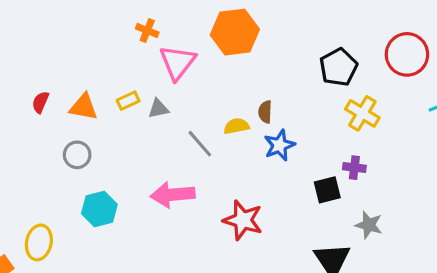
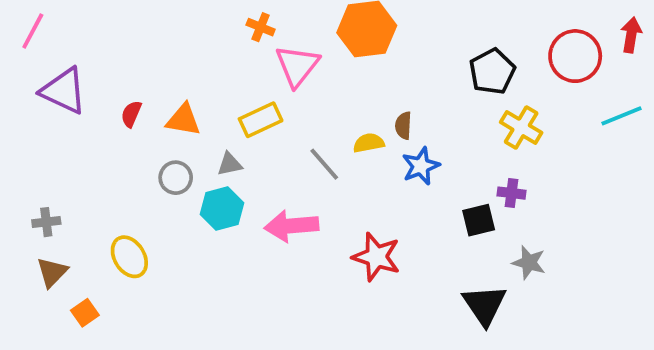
yellow rectangle: (128, 101) -> (261, 120), moved, size x1.5
gray triangle: (158, 109) -> (230, 164), moved
cyan hexagon: (99, 209) -> (222, 209), moved
yellow ellipse: (39, 242) -> (129, 257), moved, turned -44

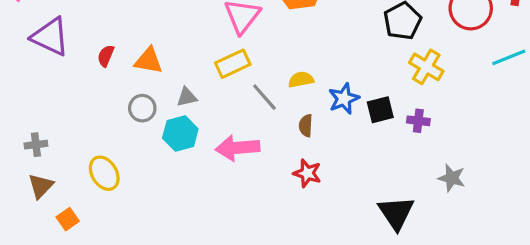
yellow rectangle: (261, 120) -> (233, 64), moved
brown semicircle: (403, 126) -> (306, 126), moved
black square: (479, 220) -> (380, 110), moved
red star: (376, 257) -> (307, 173), size x0.7
gray star: (529, 263) -> (452, 178), moved

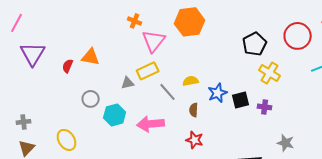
purple triangle: (50, 37) -> (33, 54), turned 36
orange triangle: (149, 61) -> (91, 57), moved
gray triangle: (187, 97) -> (128, 83), moved

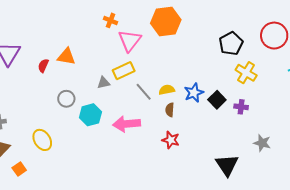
yellow semicircle: (191, 81) -> (167, 90), moved
black square: (241, 100) -> (217, 100), turned -30

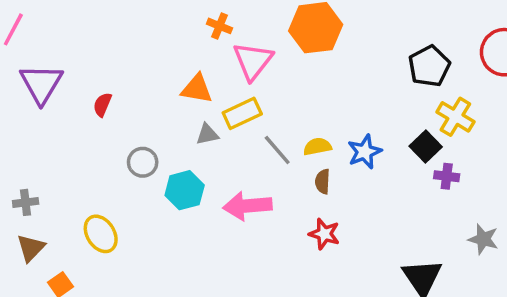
orange triangle: (66, 57) -> (197, 89), moved
black square: (217, 100) -> (426, 147), moved

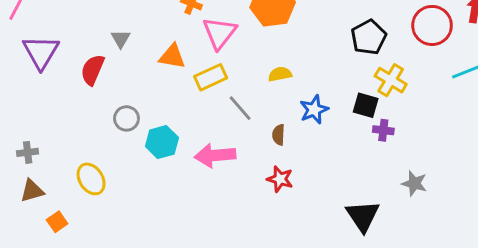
red semicircle: (102, 105) -> (93, 70), size x1.5
gray triangle: (207, 134) -> (121, 39), moved, turned -48
yellow semicircle: (317, 147) -> (280, 74), moved
black square: (426, 147) -> (366, 105), turned -30
brown triangle: (31, 248) -> (32, 191), turned 30

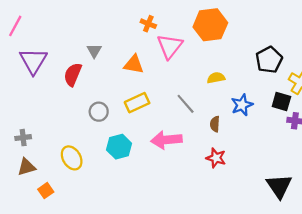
black pentagon: (369, 37) -> (269, 60), moved
yellow rectangle: (211, 77) -> (137, 103), moved
cyan hexagon: (162, 142) -> (119, 147), moved

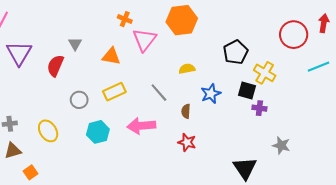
yellow ellipse: (72, 158) -> (48, 131), moved

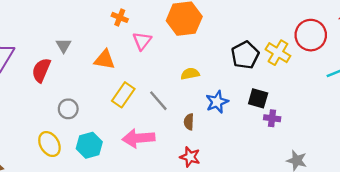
pink triangle: (144, 40) -> (142, 41), size x0.7
yellow cross: (265, 73) -> (278, 53), moved
yellow rectangle: (114, 92) -> (123, 95), moved, turned -30
yellow ellipse: (48, 131) -> (49, 144), moved

